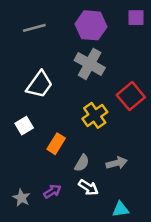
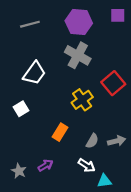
orange rectangle: (56, 144) -> (60, 132), moved
gray semicircle: (82, 163) -> (92, 141), moved
gray arrow: (117, 163) -> (117, 141), moved
white arrow: (88, 187) -> (87, 165), moved

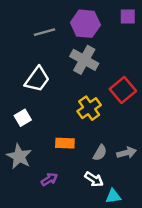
gray line: (30, 24) -> (44, 32), moved
orange rectangle: (60, 132) -> (65, 143), turned 60
gray star: (19, 171) -> (19, 156), moved, size x1.5

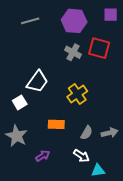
gray line: (44, 32) -> (30, 21), moved
gray cross: (84, 60) -> (73, 52), size x0.7
white trapezoid: (37, 79) -> (37, 82), moved
red square: (123, 90) -> (99, 48), moved, turned -35

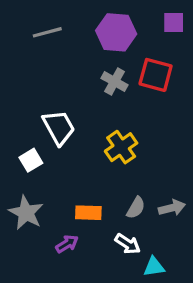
white trapezoid: (37, 82) -> (59, 127), turned -65
orange rectangle: (56, 124) -> (88, 213), moved

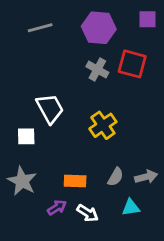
white square: (31, 160) -> (26, 136), turned 30
white arrow: (128, 244) -> (88, 213), moved
cyan triangle: (154, 267) -> (131, 208), moved

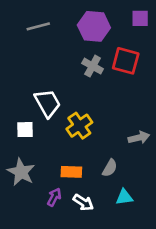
yellow cross: (103, 125) -> (79, 126), moved
gray arrow: (146, 177) -> (139, 138), moved
purple arrow: (57, 208) -> (54, 197), turned -30

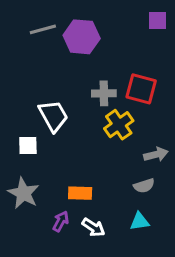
purple hexagon: (94, 26) -> (82, 37), moved
red square: (126, 61) -> (141, 89), moved
gray cross: (93, 66) -> (104, 93), moved, turned -30
yellow cross: (79, 126) -> (119, 125), moved
gray semicircle: (110, 168) -> (144, 186), moved, turned 42

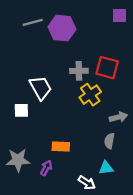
gray semicircle: (144, 186) -> (109, 141), turned 119
gray star: (23, 193) -> (18, 160), moved, turned -30
white arrow: (93, 227) -> (87, 183), moved

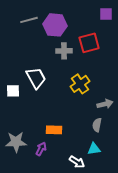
red square: (107, 68) -> (89, 43), moved, turned -30
gray cross: (79, 71) -> (64, 51), moved
white square: (21, 110) -> (13, 91), moved

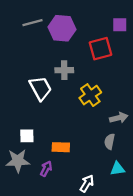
purple square: (106, 14) -> (120, 25), moved
gray cross: (64, 51) -> (64, 70), moved
white square: (13, 91) -> (27, 136), moved
cyan triangle: (94, 149) -> (117, 169), moved
white arrow: (77, 162) -> (87, 183), turned -91

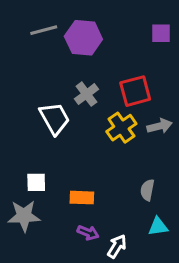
red square: (100, 49) -> (135, 91), moved
gray cross: (64, 70) -> (86, 94), turned -36
gray arrow: (119, 118) -> (160, 126), moved
purple arrow: (46, 169) -> (88, 233), moved, turned 84

